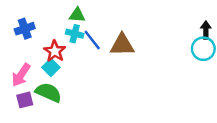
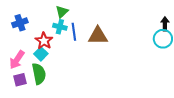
green triangle: (77, 15) -> (62, 12), turned -48
blue line: (92, 40) -> (74, 32), turned 30
green semicircle: (48, 92) -> (39, 74), turned 55

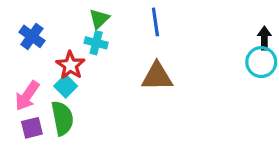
blue cross: (20, 23) -> (32, 36), turned -35
blue line: (74, 32) -> (155, 22), moved
brown triangle: (98, 36) -> (157, 76), moved

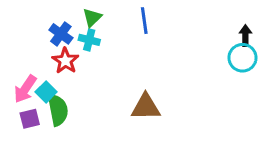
blue cross: (32, 36) -> (61, 34), moved
brown triangle: (157, 76) -> (146, 107), moved
cyan square: (66, 86) -> (46, 92), moved

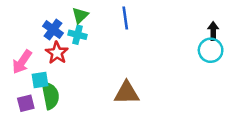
pink arrow: (25, 89) -> (22, 62), moved
cyan square: (46, 92) -> (40, 80), turned 36

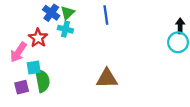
blue cross: (53, 30) -> (51, 13), moved
red star: (57, 53) -> (38, 38), moved

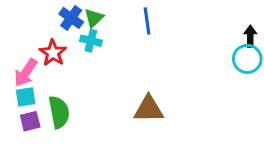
cyan square: (34, 67) -> (26, 97), moved

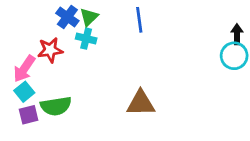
red star: (53, 53) -> (50, 50), turned 30
cyan square: (26, 97) -> (24, 92), turned -30
green semicircle: (59, 112) -> (56, 106), turned 92

